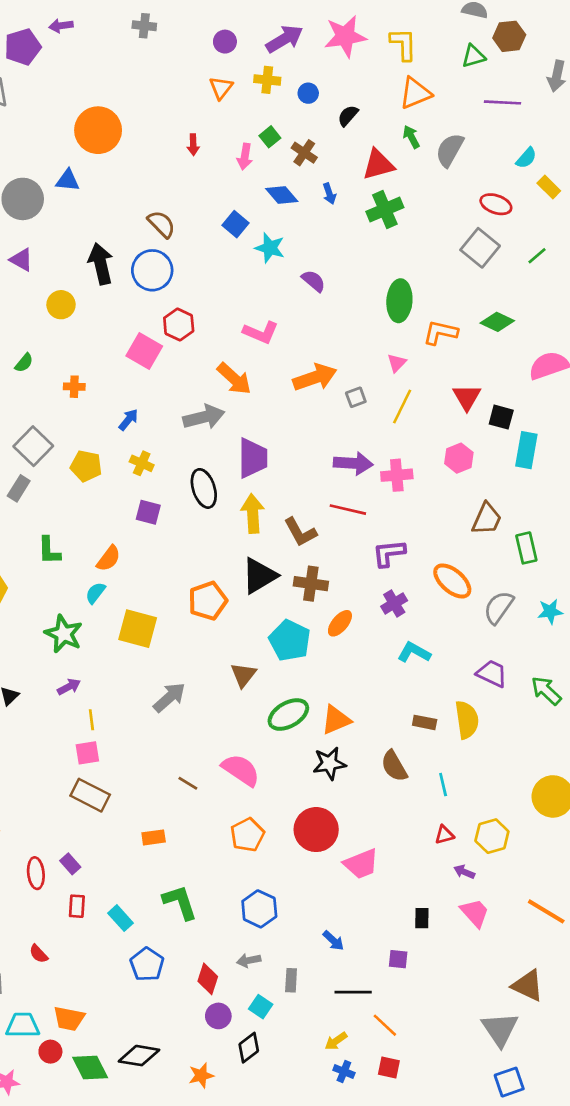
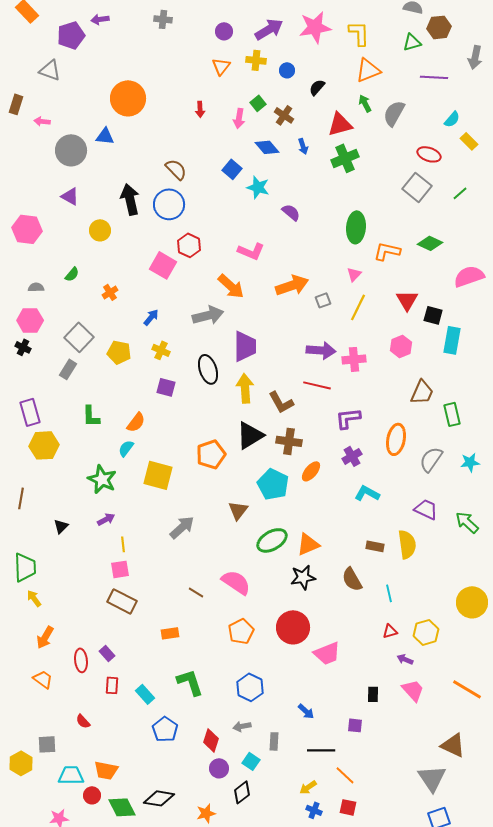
orange cross: (74, 387) -> (110, 292), turned -35
orange ellipse: (452, 581) -> (396, 439), turned 60

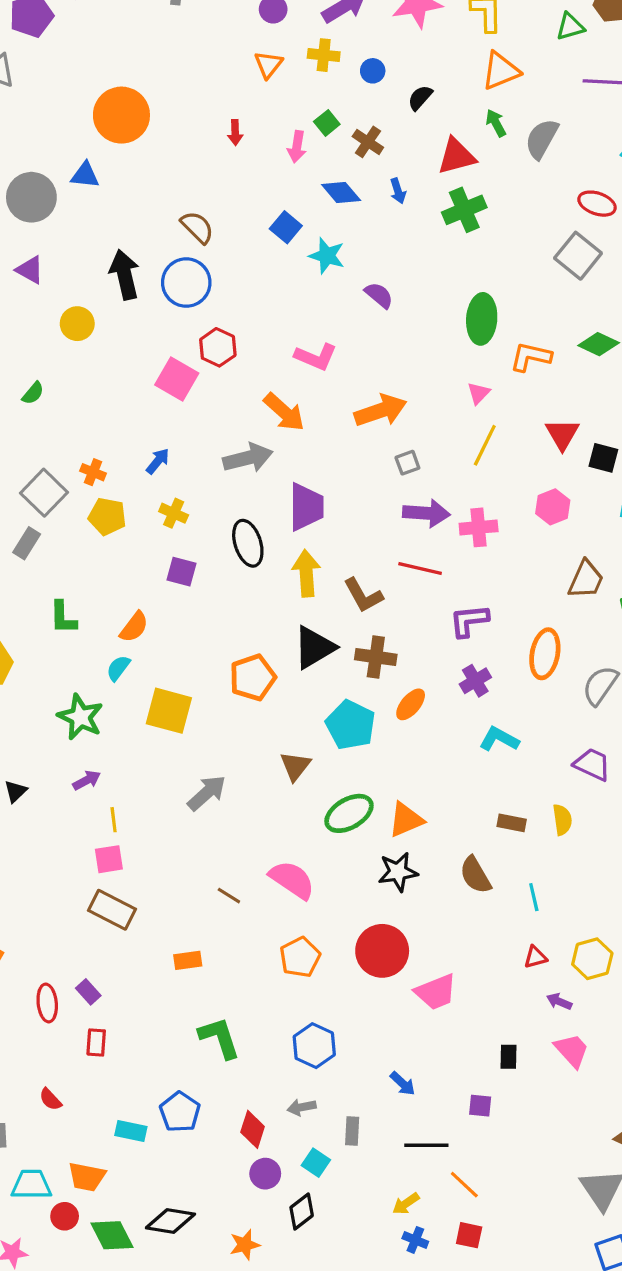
orange cross: (110, 292) -> (93, 472), moved, turned -35
gray square: (323, 300) -> (407, 463), moved
yellow semicircle: (407, 544) -> (562, 820), size x0.7
cyan rectangle: (145, 694) -> (131, 1131), moved, turned -36

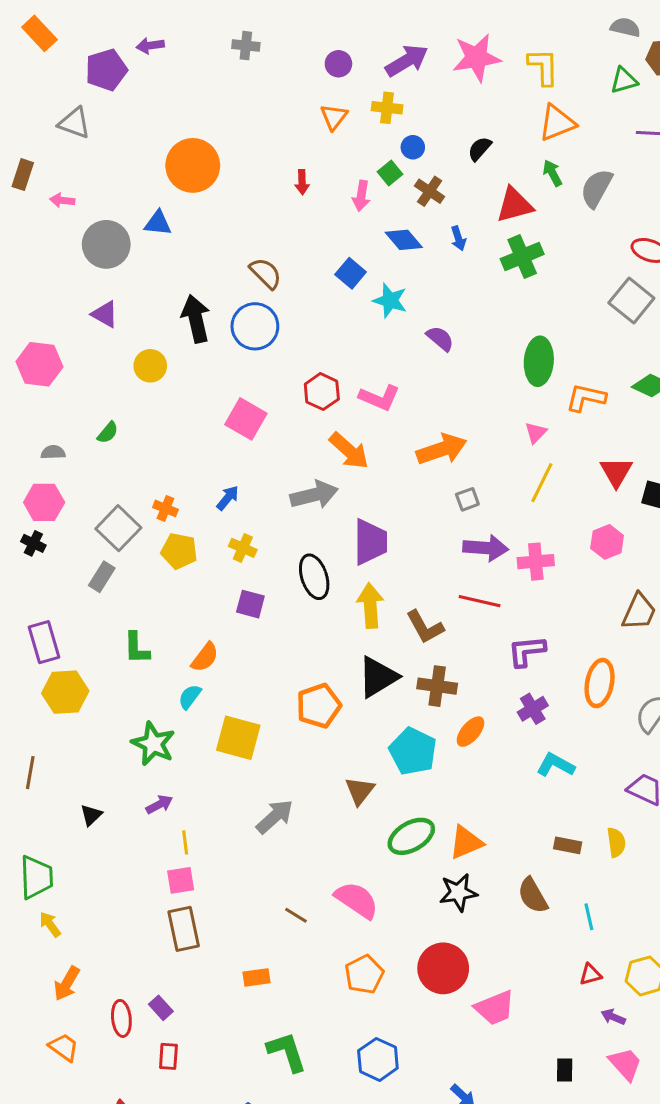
blue circle: (373, 71) -> (413, 147), moved
red hexagon: (218, 347) -> (322, 392), moved
brown rectangle: (112, 910) -> (184, 929), turned 51

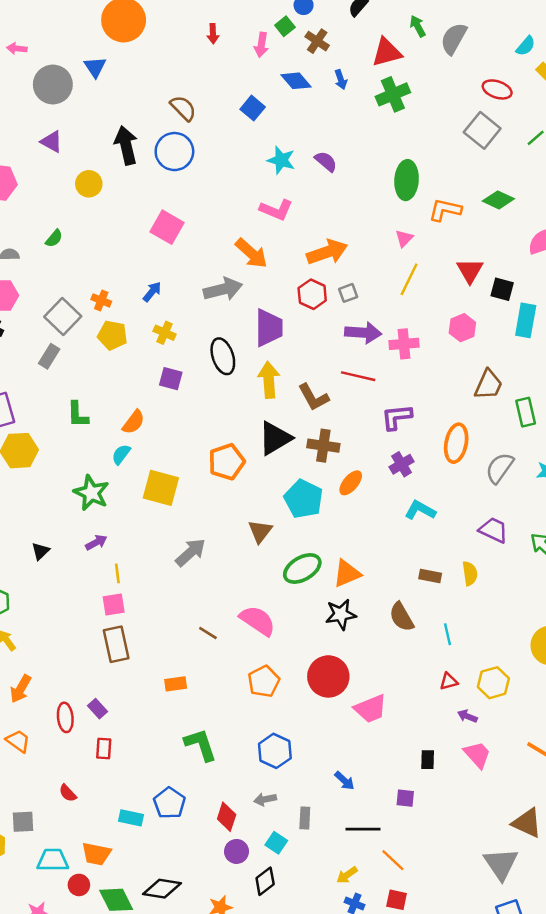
blue triangle: (158, 223) -> (95, 67), turned 50
cyan star: (390, 301) -> (281, 160), moved
red hexagon: (322, 392) -> (312, 294), moved

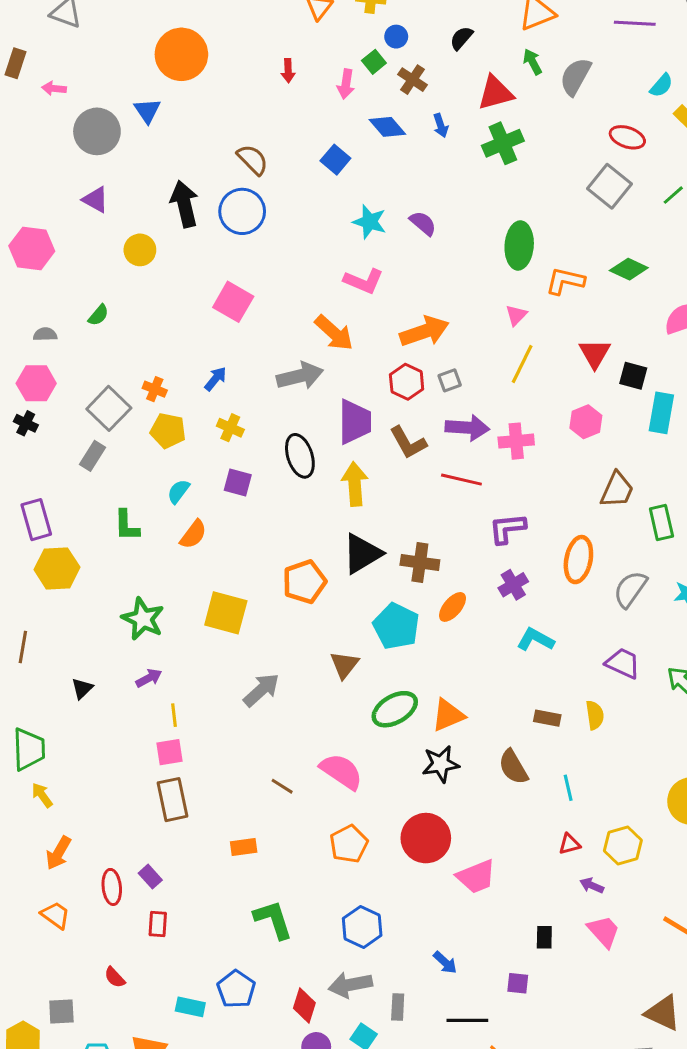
brown L-shape: (313, 397) -> (408, 443), moved
cyan semicircle: (121, 454) -> (178, 491), moved
gray arrow: (265, 799) -> (350, 985), size x1.6

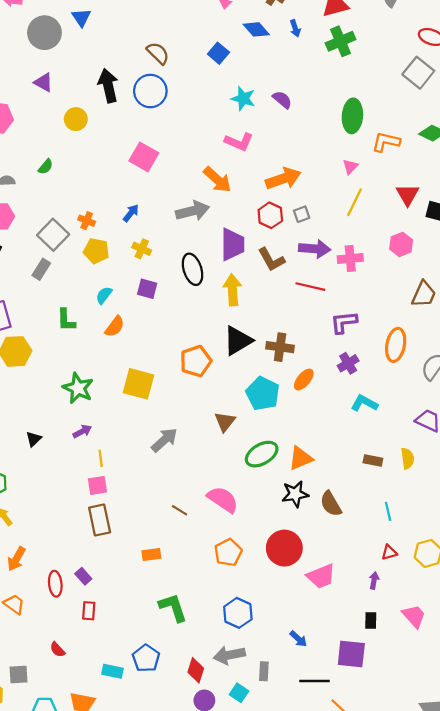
brown semicircle: (513, 767) -> (331, 504), moved
purple arrow: (592, 885) -> (374, 580), moved, turned 77
purple square: (518, 983) -> (351, 654), size x1.8

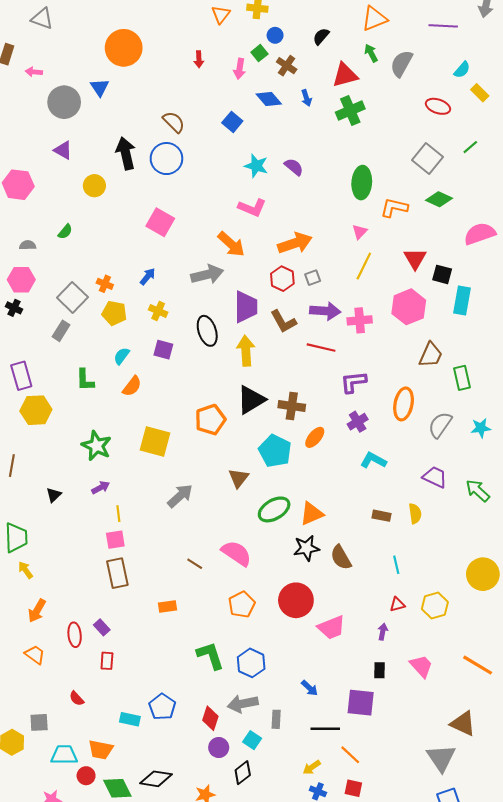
gray square: (418, 73) -> (428, 159), moved
pink hexagon: (401, 244) -> (409, 307), size x1.5
green L-shape: (173, 607) -> (210, 656), moved

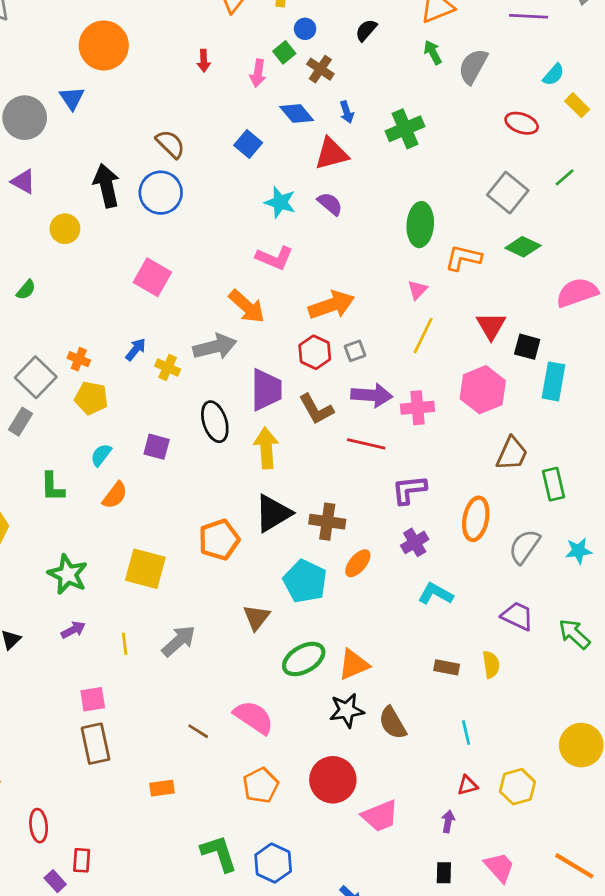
red triangle: (345, 75) -> (331, 154), moved
yellow cross: (158, 311) -> (168, 368), moved
yellow line: (118, 514) -> (125, 644), moved
purple rectangle: (102, 627) -> (55, 881), moved

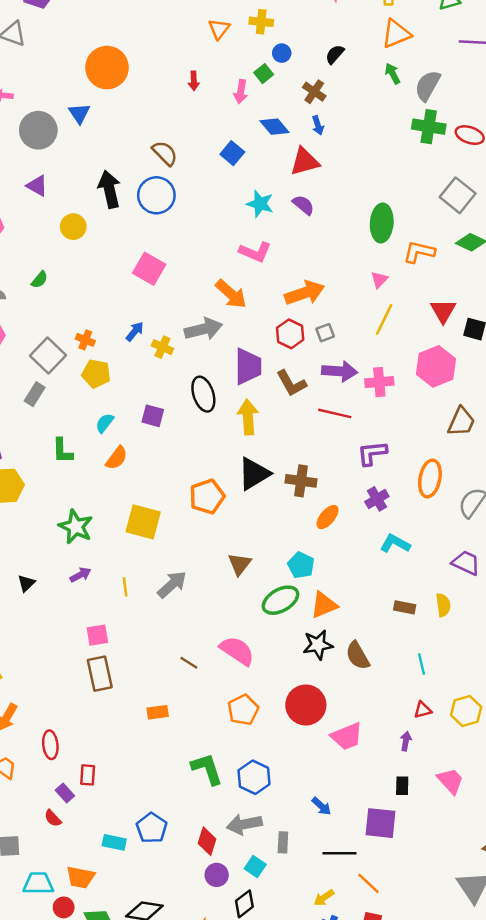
brown cross: (320, 69) -> (314, 92), moved
green cross: (405, 129) -> (429, 127), moved, turned 32
cyan pentagon: (305, 581) -> (301, 565), moved, size x0.7

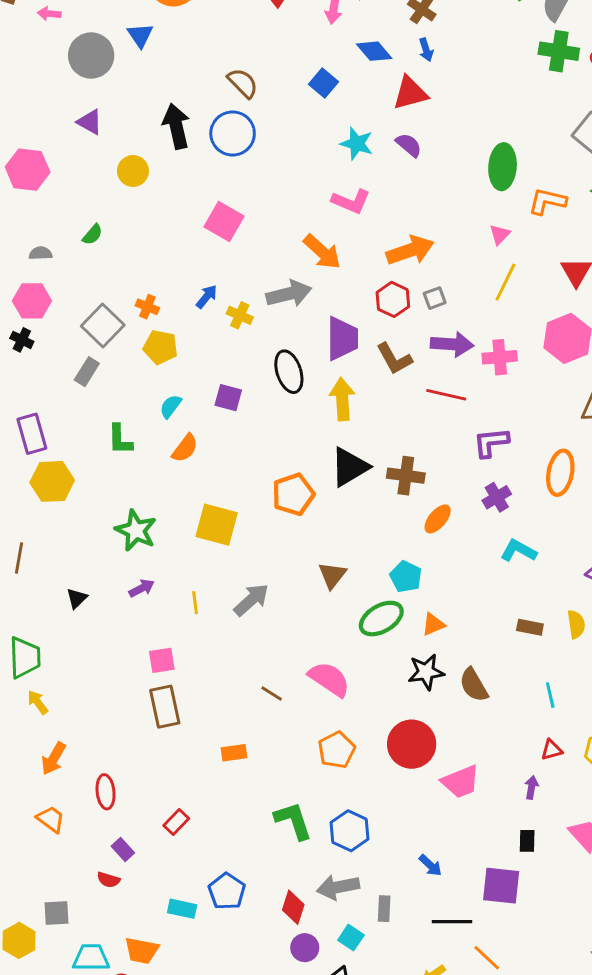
orange triangle: (324, 605) -> (433, 624), size x0.7
red rectangle: (88, 775) -> (176, 822), moved, turned 40
red semicircle: (53, 818) -> (108, 880), turned -30

